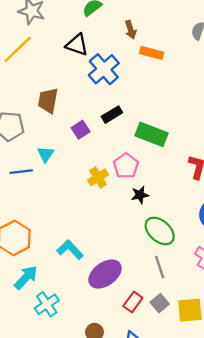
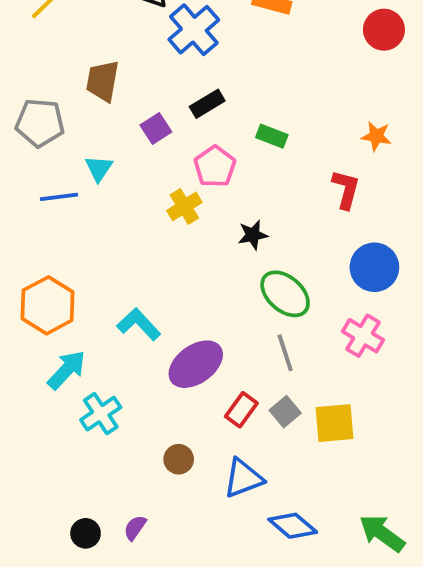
green rectangle: (152, 134) -> (272, 136), size x0.6
pink pentagon: (126, 166) -> (215, 167), moved

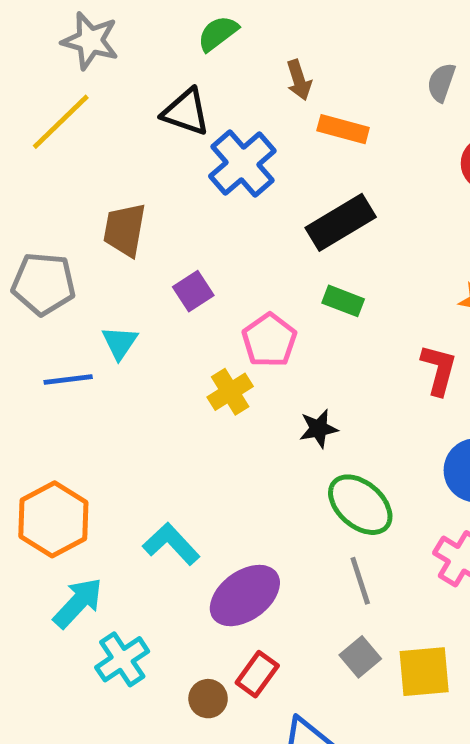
black rectangle: (207, 104) -> (341, 222), moved, size x1.5
red rectangle: (241, 410) -> (257, 674), moved
brown circle: (179, 459) -> (208, 699), moved

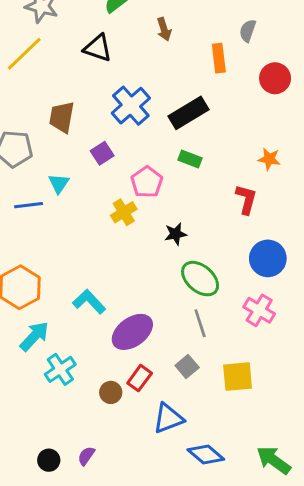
orange rectangle: (343, 129) -> (219, 58), moved, turned 68
blue cross: (242, 163) -> (131, 106), moved
gray square: (360, 657) -> (187, 366), moved

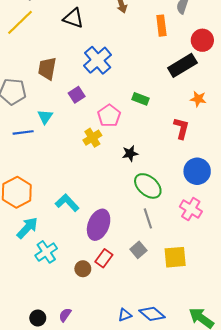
black rectangle: (189, 113) -> (182, 65), moved
purple ellipse: (132, 332) -> (99, 225), turned -32
blue triangle: (168, 418) -> (125, 315), moved, size x0.6

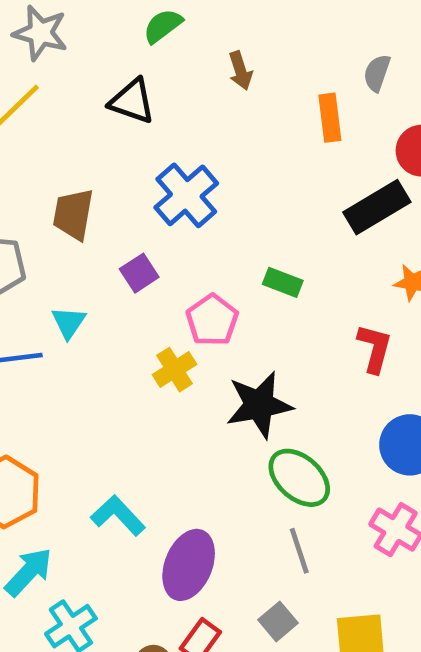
black star: (130, 153) -> (259, 405), size x1.8

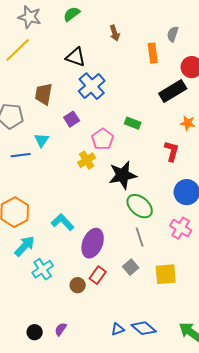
green semicircle: (163, 26) -> (72, 14), moved
black triangle: (132, 101) -> (76, 57), moved

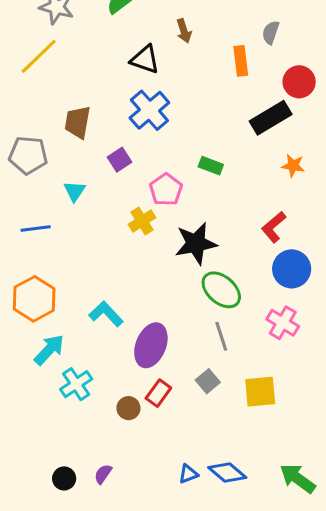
black triangle: (76, 57) -> (145, 59), moved
red L-shape: (172, 151) -> (274, 227), moved, turned -145
blue line: (21, 155) -> (36, 228), moved

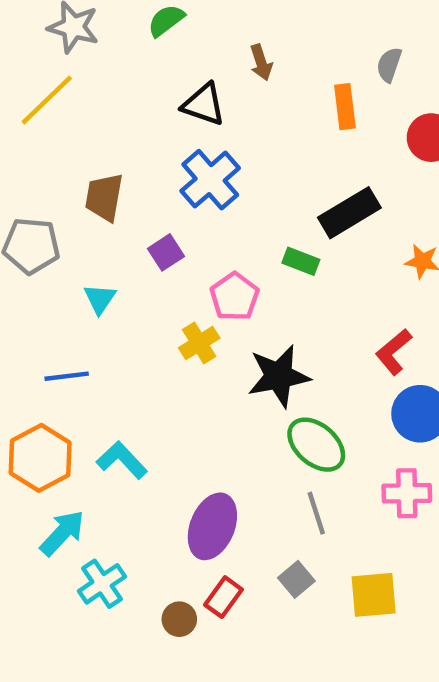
black rectangle: (271, 118) -> (349, 213), moved
blue line: (36, 228) -> (67, 376), moved
cyan L-shape: (106, 314) -> (122, 460), moved
pink cross: (283, 323) -> (407, 493), turned -32

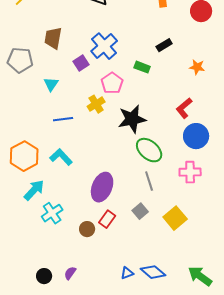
blue cross: (210, 180) -> (104, 46), moved
black rectangle: (349, 213) -> (164, 45), size x0.6
blue line: (67, 376) -> (63, 119), moved
yellow square: (374, 595) -> (175, 218), turned -35

